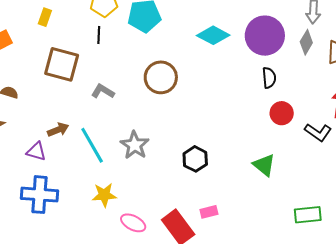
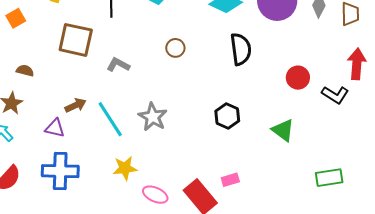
brown circle: (161, 77) -> (175, 48), size x0.6
black semicircle: (269, 78) -> (241, 49), moved, size x1.5
black hexagon: (195, 159) -> (227, 116), moved

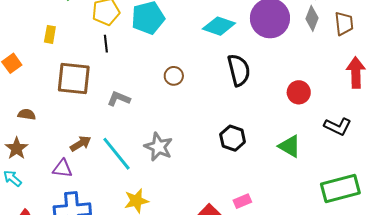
black L-shape: (335, 95) -> (338, 126), moved
green rectangle: (329, 178) -> (340, 188), size x1.4

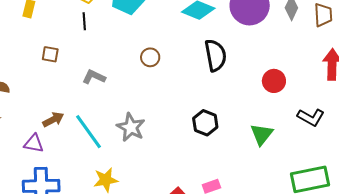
brown square: (74, 79) -> (50, 54), size x0.5
green triangle: (290, 146) -> (262, 134), turned 35

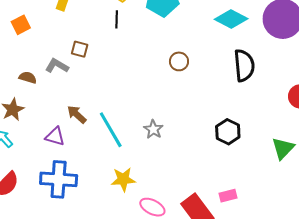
gray L-shape: (94, 77) -> (57, 66), moved
brown arrow: (53, 120) -> (77, 114), turned -115
gray star: (131, 127) -> (153, 129), size x0.7

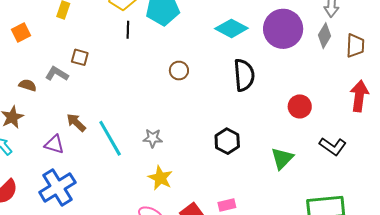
black line: (117, 19) -> (128, 30), moved
gray star: (153, 129) -> (153, 138), turned -30
blue cross: (59, 179) -> (57, 187), turned -36
yellow star: (123, 179) -> (160, 178), moved, turned 30

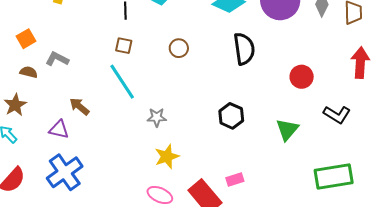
orange square: (21, 32) -> (26, 39), moved
brown square: (80, 57) -> (124, 46), moved
cyan line: (110, 138) -> (122, 82), moved
yellow star: (160, 178) -> (167, 157), turned 30

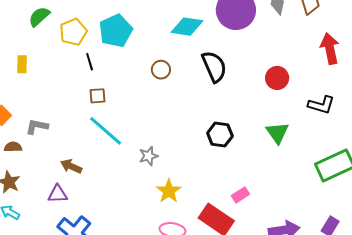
brown circle: (179, 48) -> (161, 70), moved

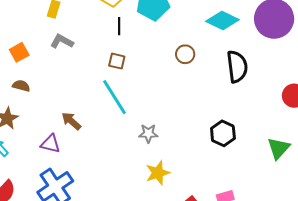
gray L-shape: (37, 127) -> (62, 41), moved

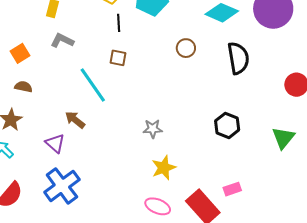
cyan line: (114, 97) -> (93, 85), moved
purple triangle: (50, 144) -> (55, 143), turned 30

